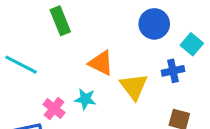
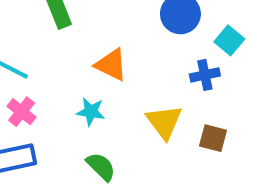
yellow triangle: (134, 87) -> (164, 122), moved
pink cross: (54, 108) -> (22, 112), moved

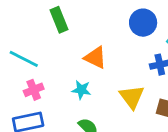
pink cross: (22, 112) -> (34, 90), turned 30

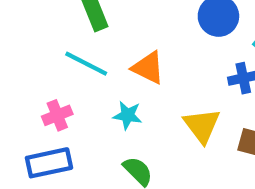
cyan line: (24, 59) -> (86, 64), moved

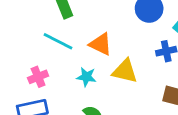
yellow triangle: (202, 126) -> (125, 71), moved, turned -40

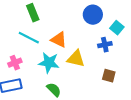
cyan star: (86, 77) -> (49, 63), size x1.5

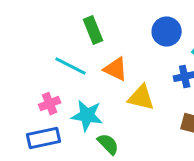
green rectangle: (33, 13) -> (93, 30), moved
cyan star: (49, 63) -> (87, 116), moved

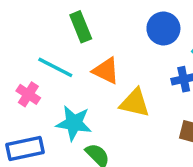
pink cross: (50, 104) -> (28, 94), moved, turned -35

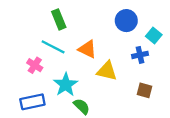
green rectangle: (81, 27) -> (59, 19), moved
cyan star: (74, 123) -> (66, 85), turned 30

